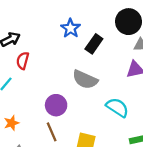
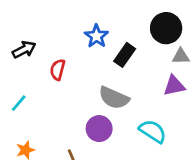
red semicircle: (23, 61) -> (58, 70), moved
purple circle: (56, 105) -> (99, 129), moved

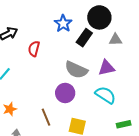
black circle: (166, 28) -> (99, 17), moved
gray triangle: (181, 56) -> (116, 40), moved
purple triangle: (174, 86) -> (106, 68), moved

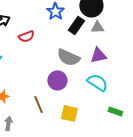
gray triangle: (116, 40) -> (97, 27), moved
red semicircle: (34, 49) -> (26, 36), turned -126
green rectangle: (124, 124) -> (115, 111), turned 32

